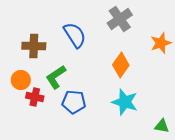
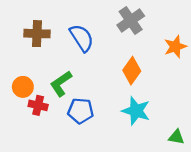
brown cross: (34, 46) -> (37, 34), moved

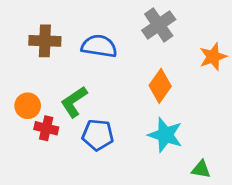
blue semicircle: (82, 38) -> (99, 46), turned -48
green triangle: (176, 137) -> (201, 169), moved

